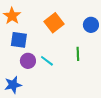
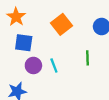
cyan line: (47, 61) -> (54, 65), turned 32

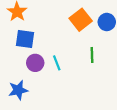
orange square: (62, 24) -> (81, 20), moved

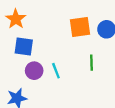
orange square: (81, 20) -> (80, 27), turned 30

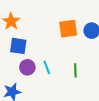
green line: (92, 63) -> (75, 70), moved

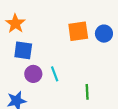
green line: (75, 70) -> (87, 92), moved

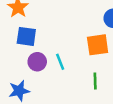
orange square: (78, 31) -> (98, 45), moved

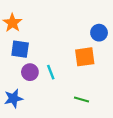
green line: (95, 81) -> (81, 100), moved, turned -72

